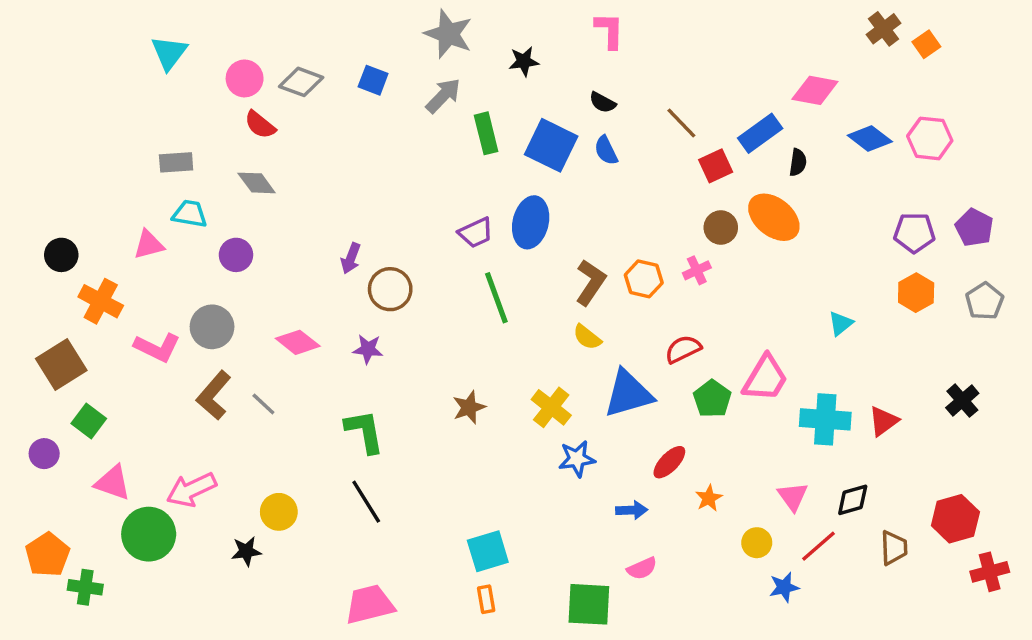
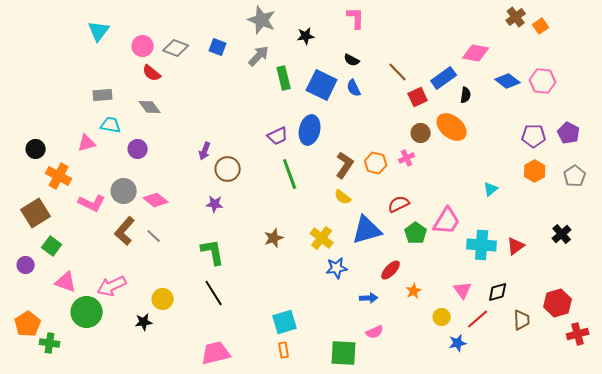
pink diamond: (298, 342) -> (156, 200), moved

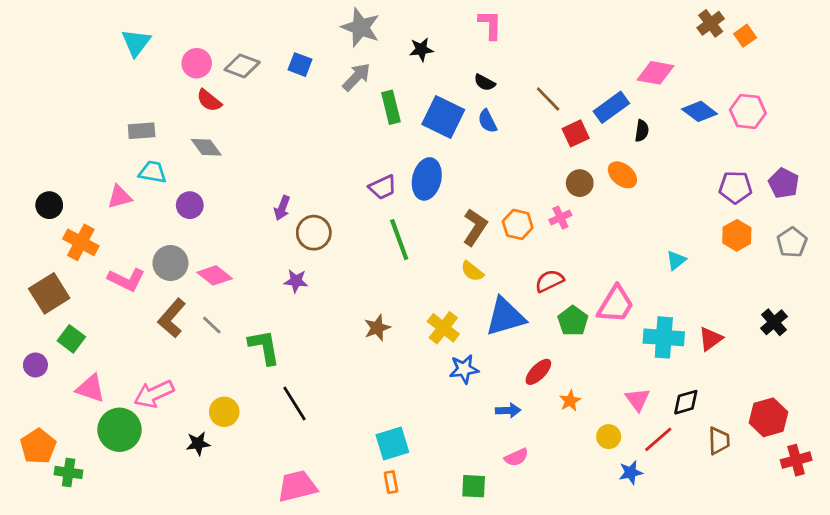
orange ellipse: (452, 127) -> (622, 175), size x0.7
green L-shape: (213, 252) -> (264, 347), moved
green square: (344, 353) -> (474, 486), size x0.7

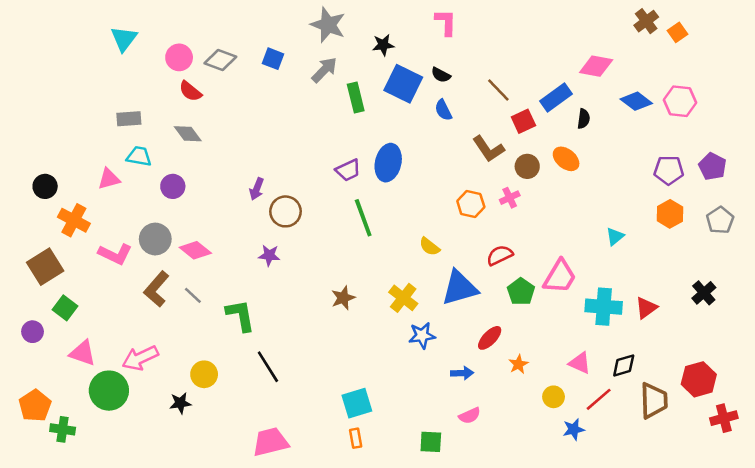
blue square: (443, 117) -> (403, 84), moved
brown L-shape: (475, 227) -> (488, 149), moved, turned 112
pink triangle: (638, 399) -> (580, 363), turned -30
brown trapezoid: (719, 441) -> (654, 401), size x1.4

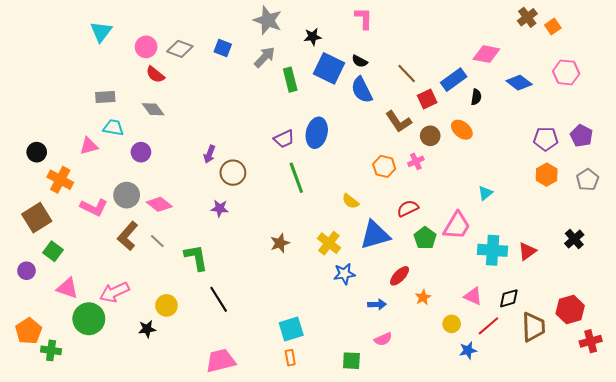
pink hexagon: (680, 101) -> (566, 72), moved
blue semicircle: (443, 110) -> (362, 90), size x1.5
cyan triangle: (615, 237) -> (485, 193), moved

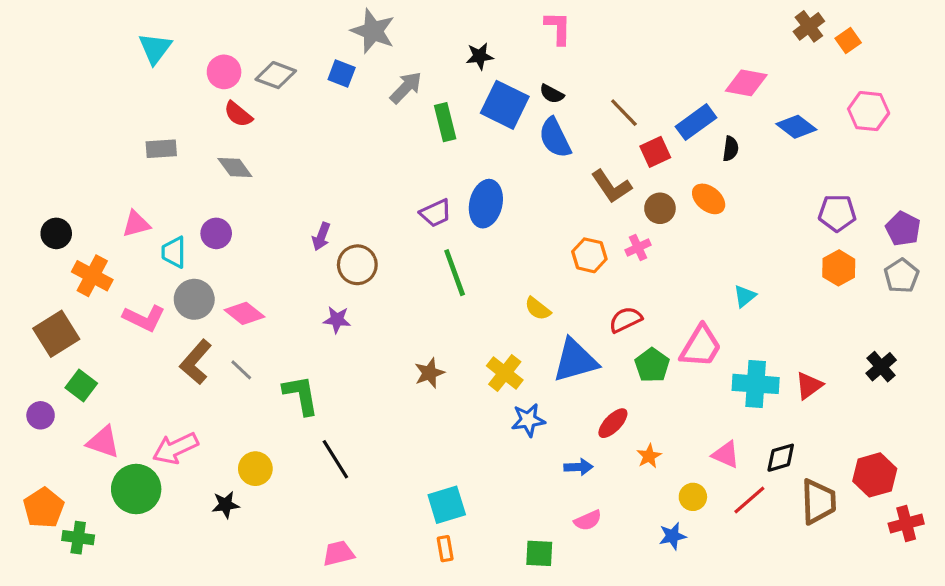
gray star: (268, 20) -> (373, 31), moved
cyan trapezoid: (113, 128) -> (174, 252), moved, turned -100
purple pentagon: (581, 136) -> (903, 229), moved
blue star: (468, 350) -> (673, 536), moved
pink trapezoid: (221, 361) -> (338, 553), size x0.7

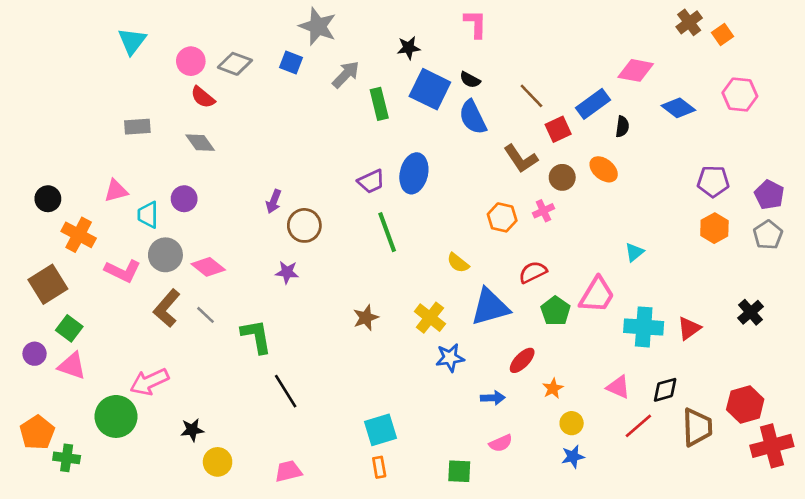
pink triangle: (103, 442) -> (72, 366), moved
yellow circle: (255, 469) -> (218, 462), moved
yellow circle: (693, 497) -> (572, 423), moved
red cross: (906, 524) -> (772, 446), size x1.4

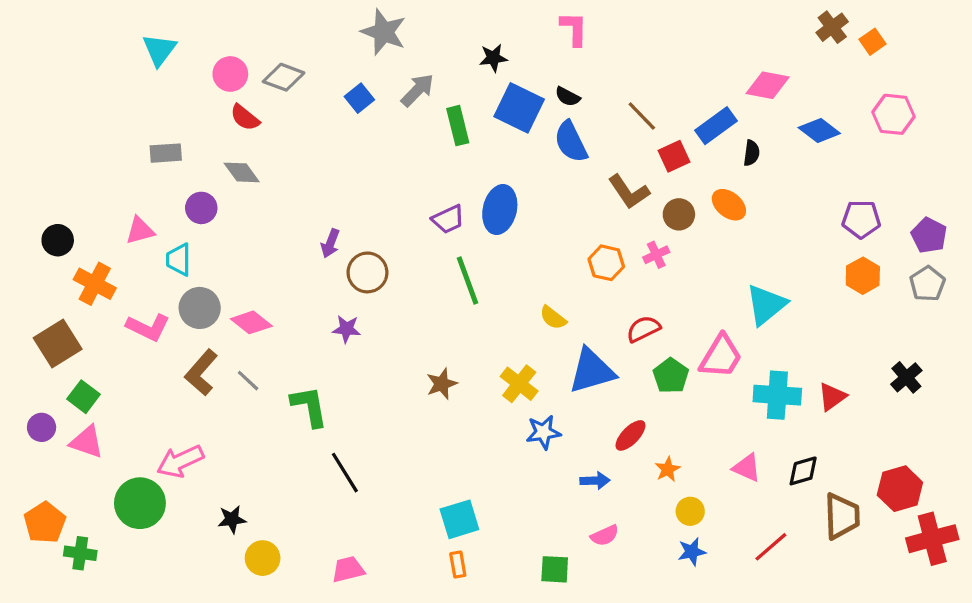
blue square: (291, 62) -> (359, 98), moved, turned 30
purple circle: (184, 199) -> (201, 208), moved
cyan triangle: (634, 252) -> (766, 305), size x1.8
red line: (638, 426) -> (771, 547), moved

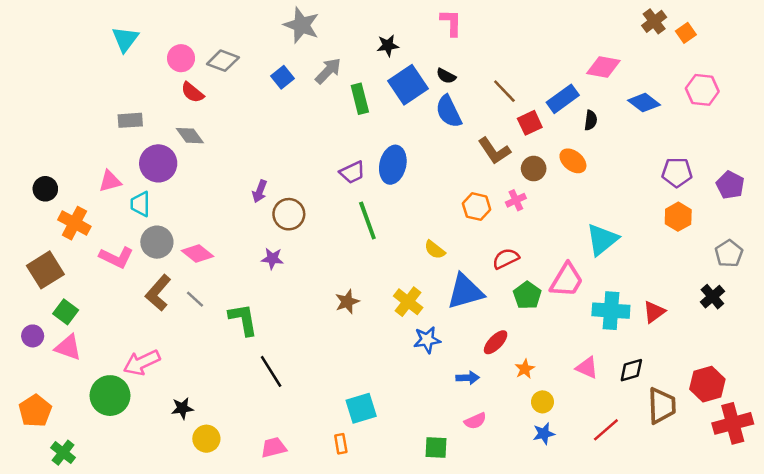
blue square: (519, 108) -> (408, 85), turned 30
purple circle: (201, 208) -> (158, 163), size x1.5
gray pentagon: (927, 284) -> (729, 253), moved
green cross: (80, 553) -> (63, 453), moved, turned 30
orange rectangle: (458, 565) -> (341, 444), moved

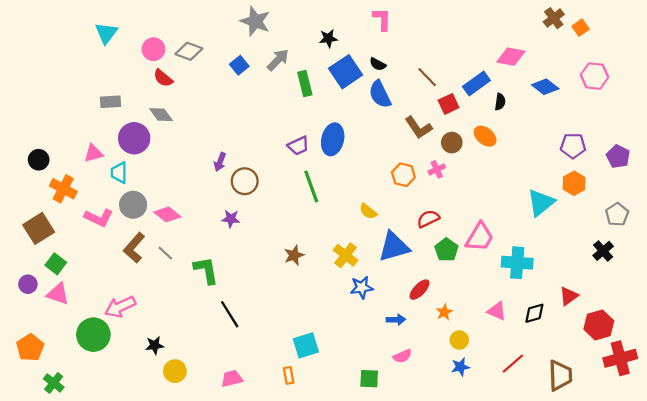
cyan triangle: (602, 240) -> (541, 203), moved
red triangle: (654, 312) -> (569, 296), moved
brown trapezoid: (662, 406) -> (560, 375), moved

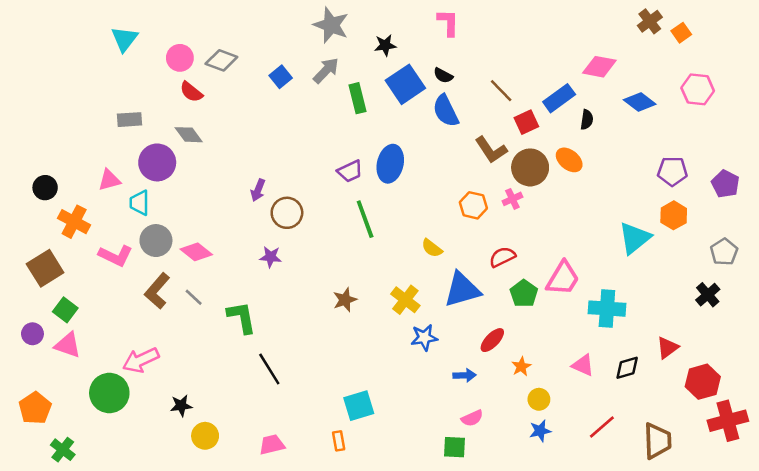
gray star: (255, 21) -> (331, 25), moved
brown circle: (452, 143) -> (530, 167), size x1.5
green square: (369, 379) -> (455, 447), moved

